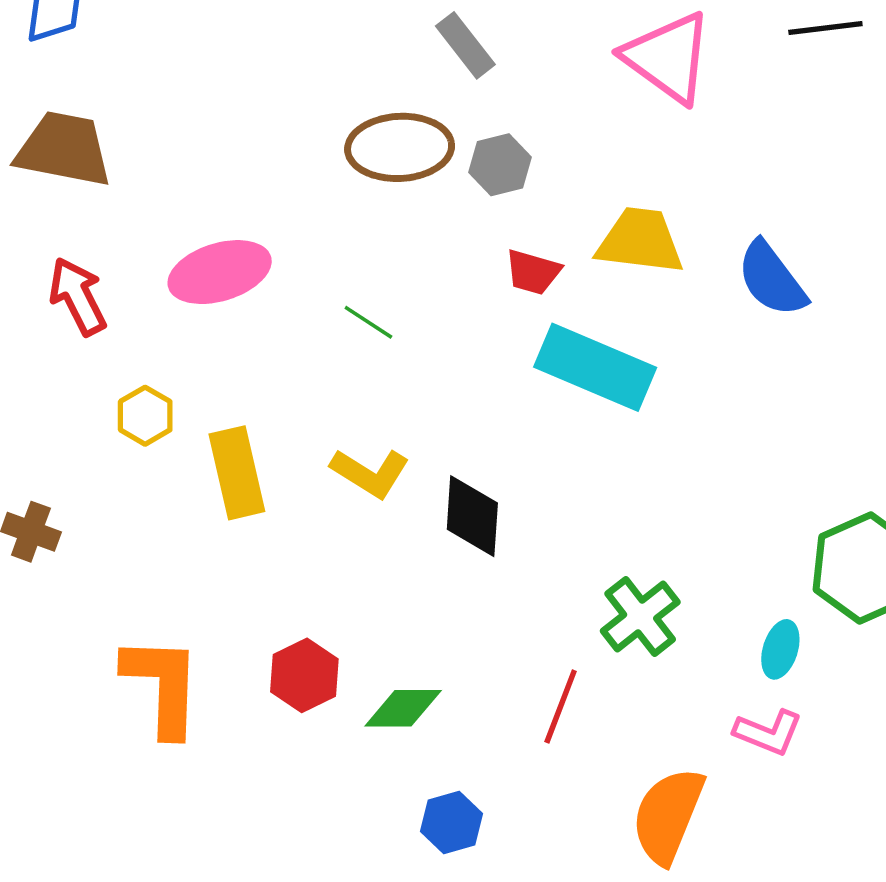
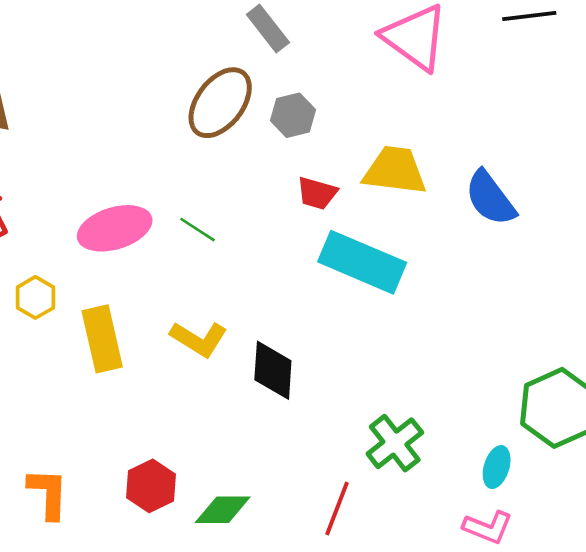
brown ellipse: (400, 147) -> (220, 103), turned -50
pink ellipse: (220, 272) -> (115, 228), moved
orange L-shape: (162, 686) -> (48, 493), size x0.7

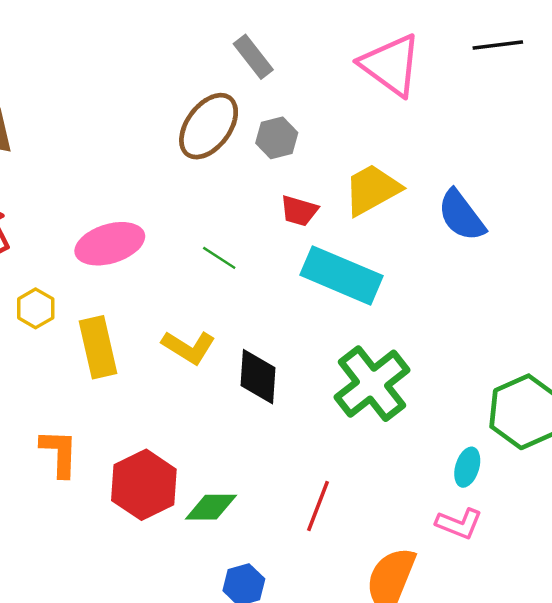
yellow trapezoid: (395, 171) -> (372, 190), turned -36
green line: (198, 230) -> (219, 258), moved
green cross: (395, 443) -> (372, 384), moved, size x1.4
red hexagon: (151, 486) -> (144, 485), size x1.4
orange L-shape: (48, 493) -> (59, 453), moved

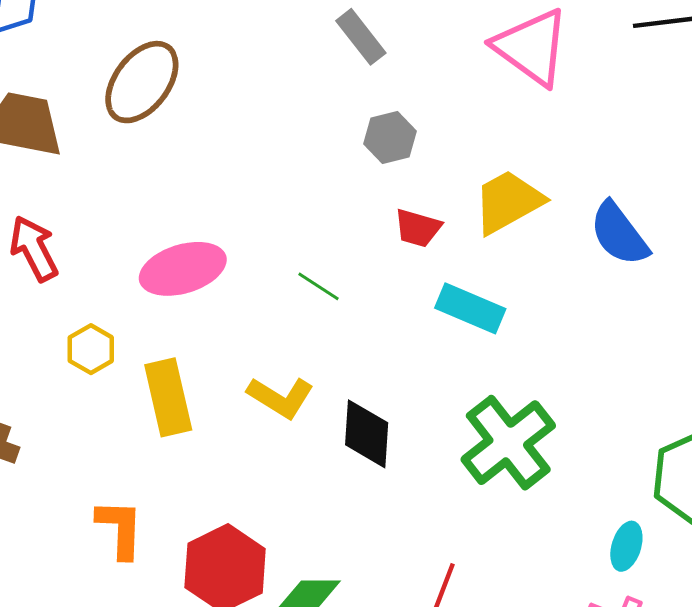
brown ellipse: (209, 126) -> (142, 82), moved
cyan rectangle: (341, 275) -> (470, 308), size x0.7

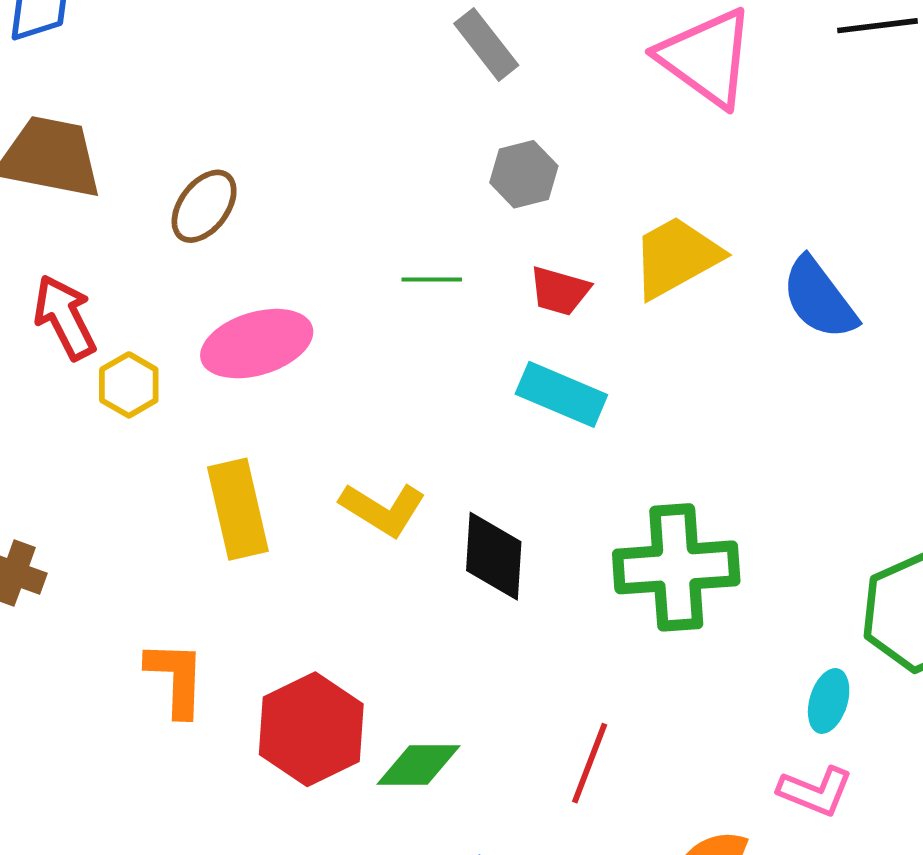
brown ellipse: (142, 82) -> (204, 206), moved, size x0.7
green line: (318, 286) -> (432, 280), moved, turned -33
cyan rectangle: (470, 308) -> (561, 394), moved
yellow hexagon: (91, 349) -> (129, 385), moved
green cross: (508, 443) -> (676, 567), turned 34

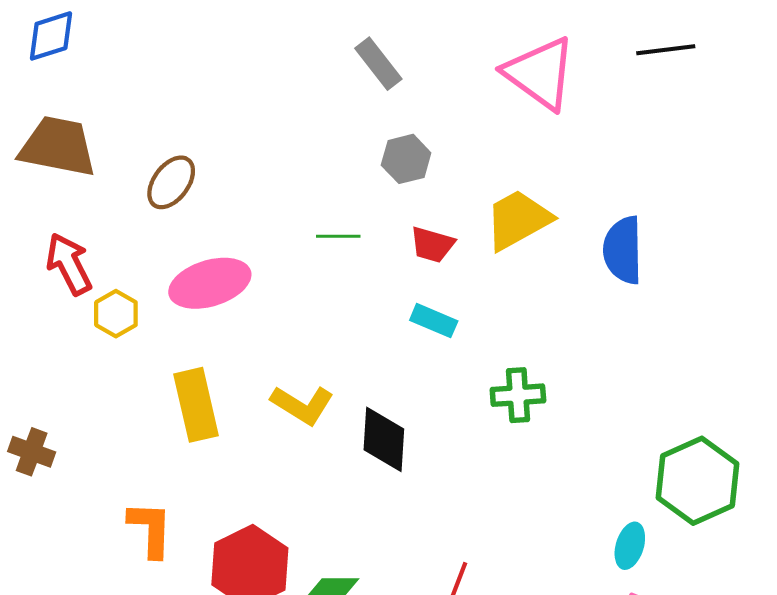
blue semicircle: (819, 298) -> (623, 250), turned 36
cyan rectangle: (561, 394) -> (434, 321), size x0.7
green cross: (676, 567) -> (518, 395), moved, size x0.6

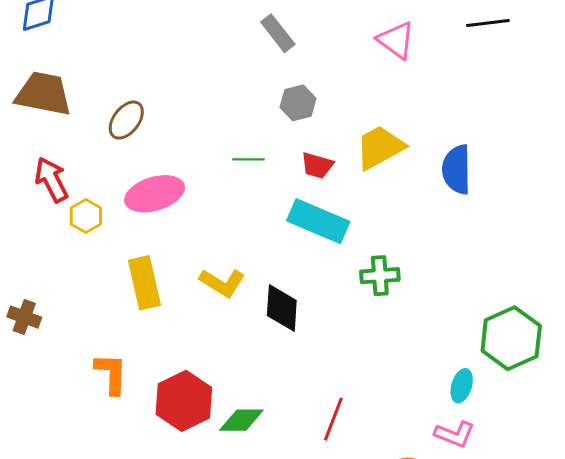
pink triangle: (540, 73) -> (396, 40), size x0.7
cyan rectangle: (434, 321) -> (318, 221), size x1.8

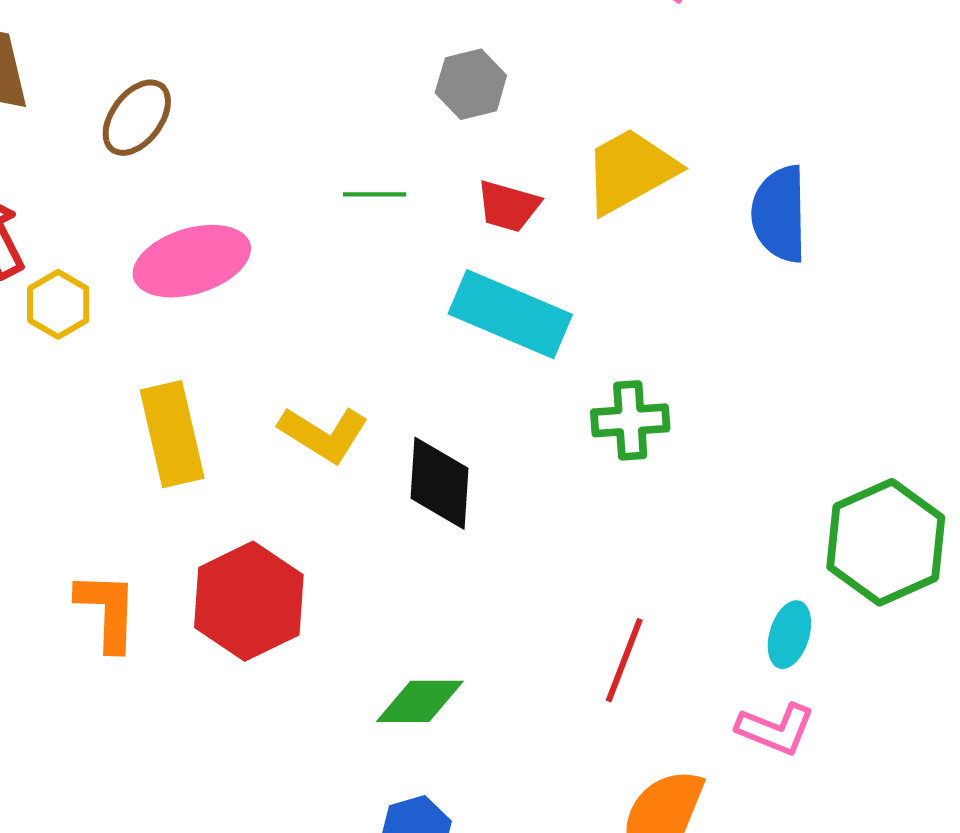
red hexagon: (184, 401) -> (249, 601), moved
red line: (333, 419) -> (624, 660), moved
green diamond: (241, 420) -> (420, 701), moved

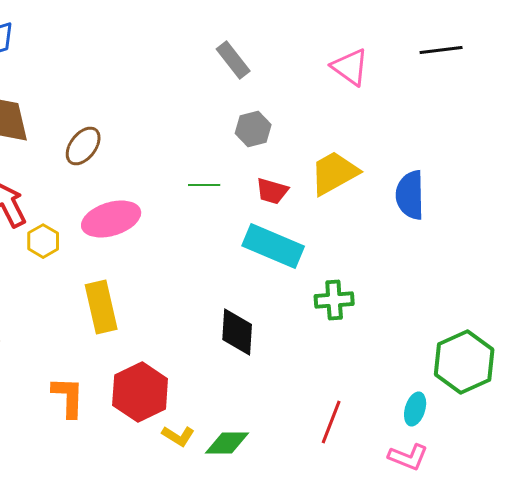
yellow L-shape: (324, 434) -> (178, 436), moved, size x0.7

